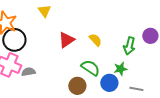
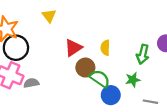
yellow semicircle: (95, 40) -> (105, 48), turned -136
blue circle: (109, 83) -> (111, 95), moved
brown circle: (77, 86) -> (85, 68), moved

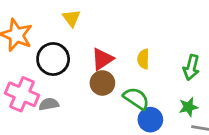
black circle: (16, 48) -> (53, 59), moved
brown circle: (85, 68) -> (102, 83), moved
green star: (133, 80) -> (188, 107), moved

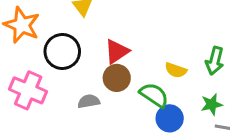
yellow semicircle: (143, 59) -> (176, 70), moved, turned -72
gray semicircle: (49, 104) -> (89, 101), moved

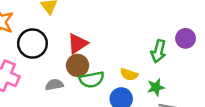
yellow semicircle: (176, 70) -> (129, 74), moved
green semicircle: (154, 95) -> (92, 80), moved, turned 135

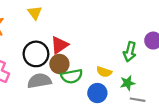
black circle: (32, 44) -> (36, 54), moved
gray semicircle: (54, 85) -> (39, 81), size x1.5

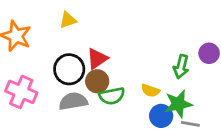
yellow triangle: (35, 13) -> (68, 20), turned 48
green star: (128, 83) -> (178, 104), size x1.5
blue circle: (97, 93) -> (161, 116), moved

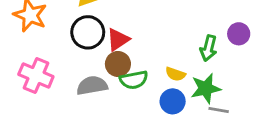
black circle: (69, 69) -> (88, 32), moved
blue circle: (161, 116) -> (173, 101), moved

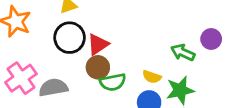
green arrow: (209, 48) -> (183, 52), turned 100
pink cross: (36, 75) -> (21, 78), turned 32
gray semicircle: (92, 86) -> (53, 88), moved

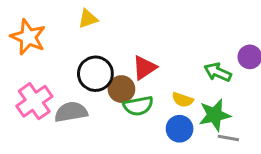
black circle: (70, 38) -> (95, 74), moved
red triangle: (98, 44) -> (144, 68), moved

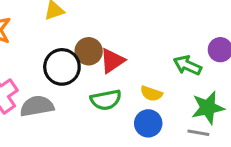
brown circle: (121, 89) -> (89, 51), moved
green star: (215, 115) -> (208, 108), moved

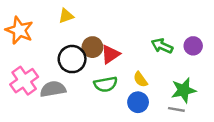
green arrow: (187, 65) -> (162, 46), moved
yellow semicircle: (151, 94) -> (140, 79), turned 35

